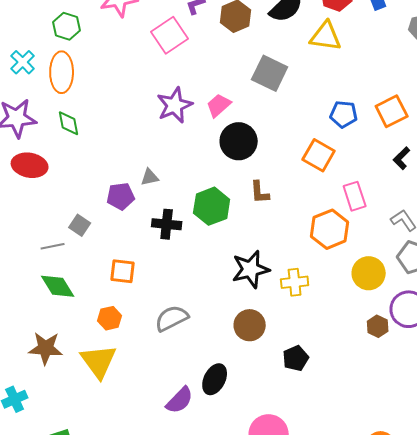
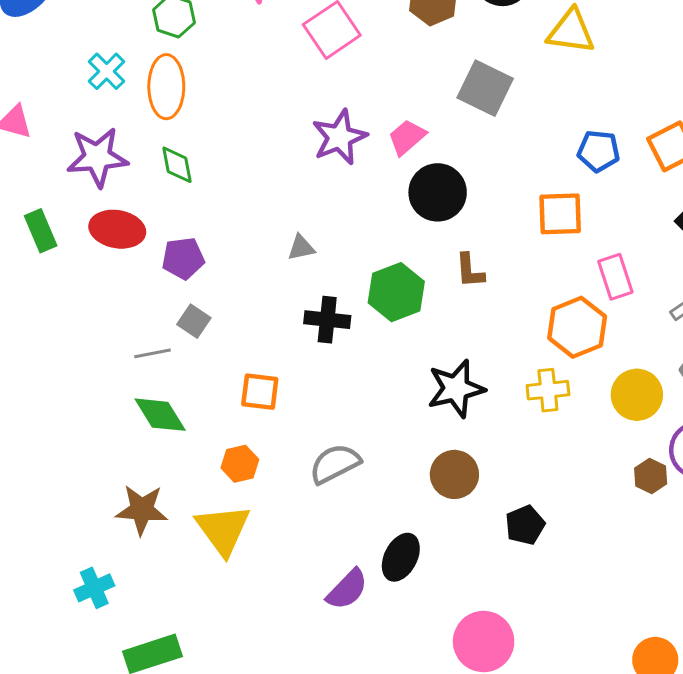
orange square: (319, 155) -> (560, 214), turned -32
purple pentagon: (121, 196) -> (183, 258), moved
yellow cross: (295, 282) -> (548, 390), moved

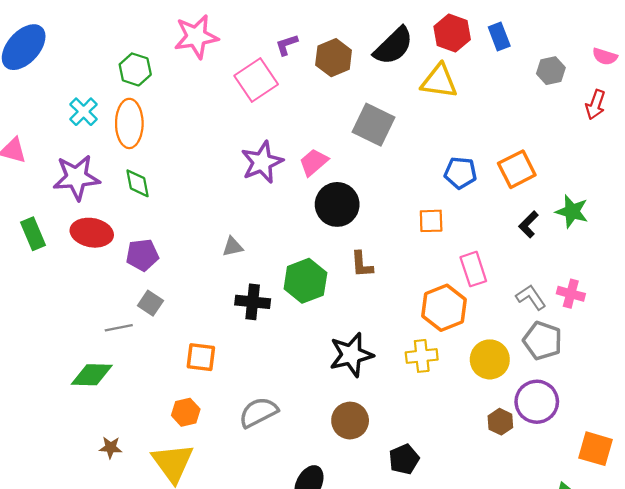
orange square: (560, 214) -> (431, 221), size x0.7
green diamond: (160, 415) -> (92, 375), moved, turned -57
brown star: (142, 510) -> (111, 448), size x0.6

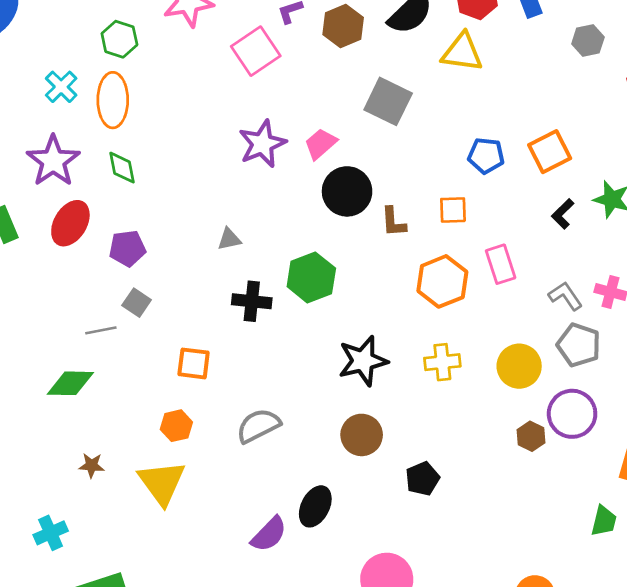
purple star: (76, 177) -> (53, 161), turned -30
red ellipse: (92, 233) -> (70, 223), turned -69
brown L-shape: (362, 264) -> (393, 222), moved
orange hexagon: (444, 308) -> (442, 281), moved

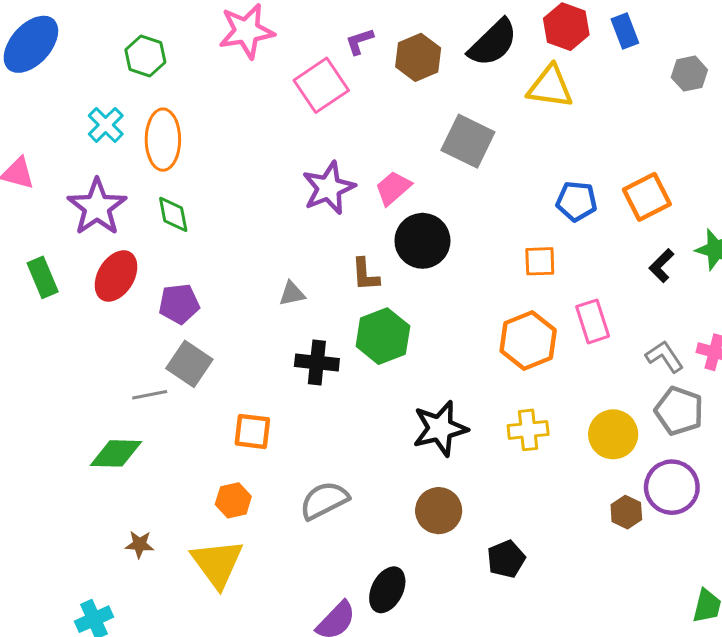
green hexagon: (119, 39) -> (145, 56), moved
brown L-shape: (393, 222) -> (365, 275), moved
gray square: (137, 303) -> (189, 364), size x1.4

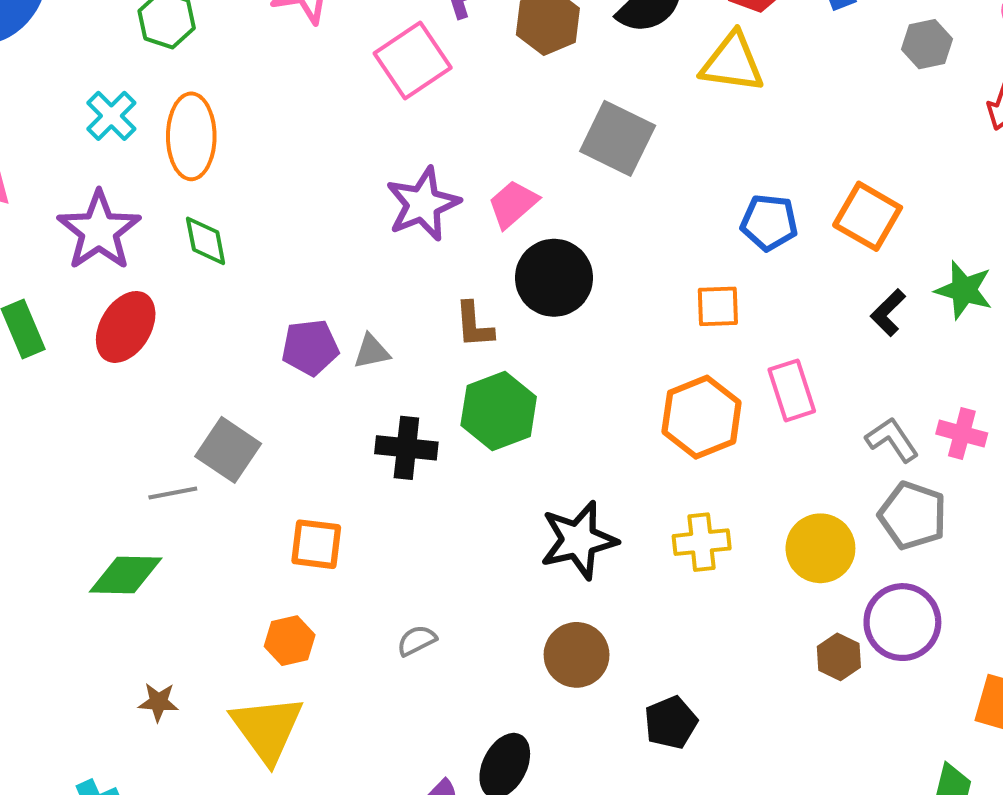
orange square: (647, 197) -> (868, 216), turned -33
purple pentagon: (179, 304) -> (310, 347), moved
gray semicircle: (324, 500) -> (417, 641), size x0.6

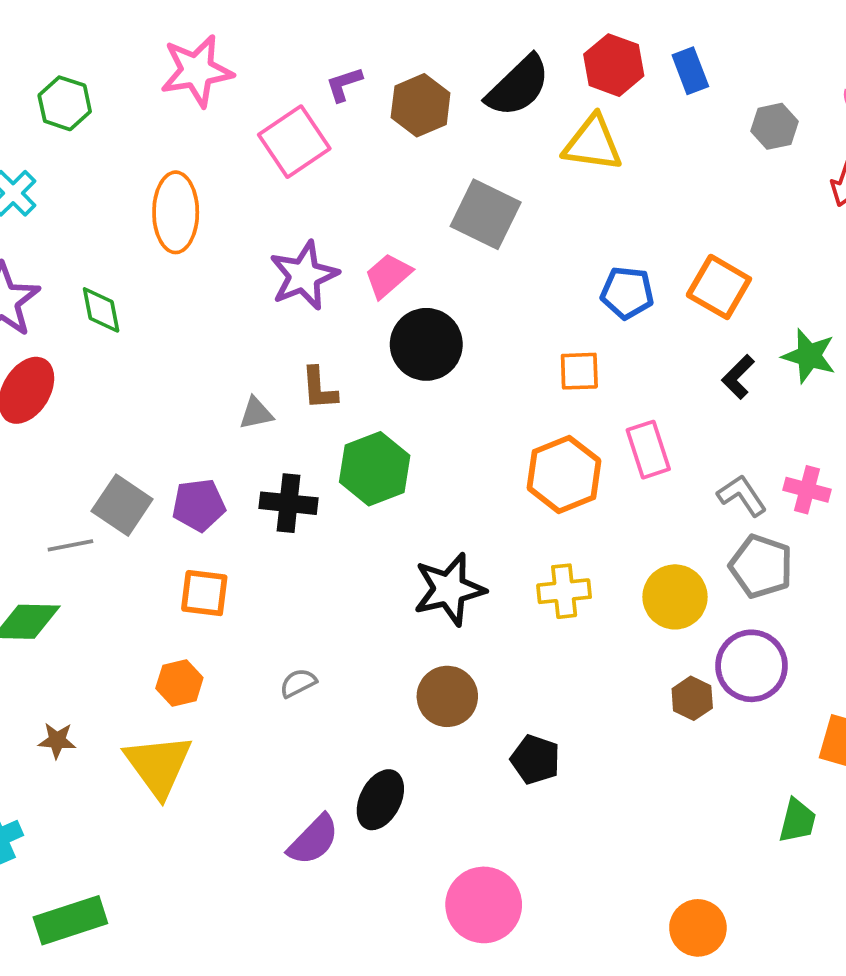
orange ellipse: (191, 136) -> (176, 212), moved
brown L-shape: (474, 325) -> (319, 388), moved
purple pentagon: (310, 347) -> (199, 505), moved
black pentagon: (671, 723) -> (535, 760), turned -30

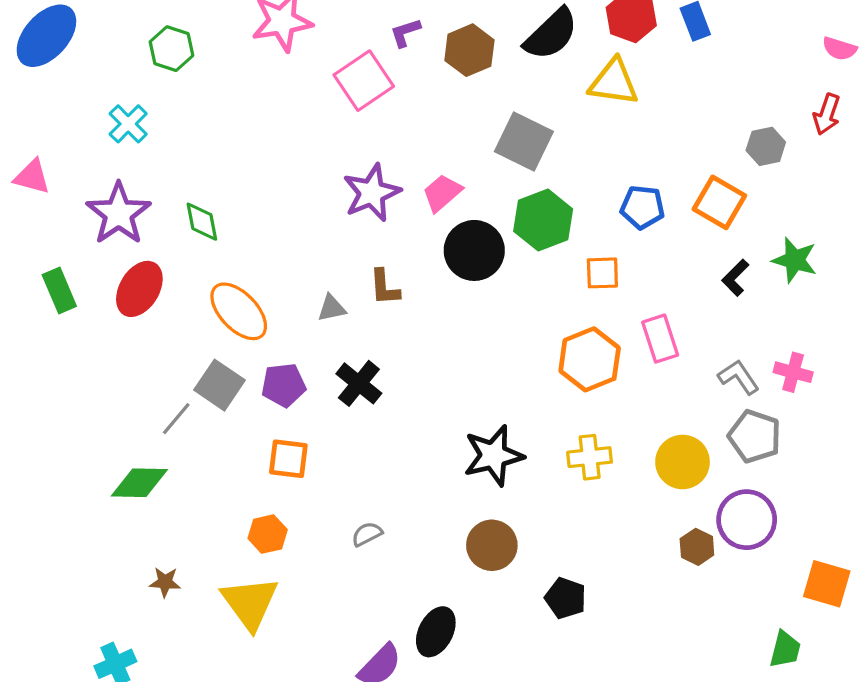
gray hexagon: (774, 126) -> (766, 146), moved
orange ellipse: (176, 212) -> (239, 311), moved, turned -44
green hexagon: (375, 469) -> (543, 220), moved
black cross: (289, 503) -> (359, 383), turned 33
gray line: (70, 545) -> (176, 419), turned -39

